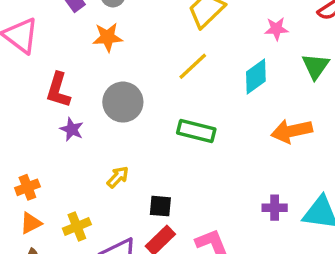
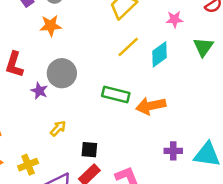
yellow line: (193, 66) -> (128, 47), moved
purple star: (72, 129) -> (39, 91), moved
orange arrow: (292, 131) -> (151, 106), moved

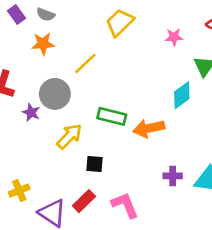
yellow line: (128, 47) -> (85, 63), moved
cyan diamond: (160, 54) -> (182, 95), moved
yellow arrow: (58, 128) -> (69, 136), moved, size x1.5
black square: (89, 150) -> (95, 164), moved

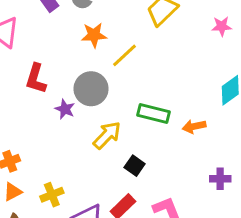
orange star: (43, 44) -> (94, 35), moved
orange arrow: (149, 128) -> (194, 126), size x0.7
black square: (95, 164) -> (135, 166), turned 30

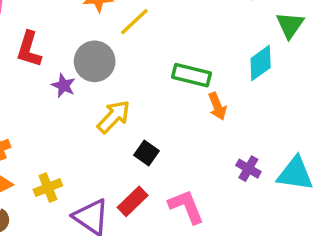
green rectangle: (153, 113) -> (191, 75), moved
orange arrow: (194, 126) -> (217, 106), turned -100
purple cross: (220, 179) -> (248, 169), turned 30

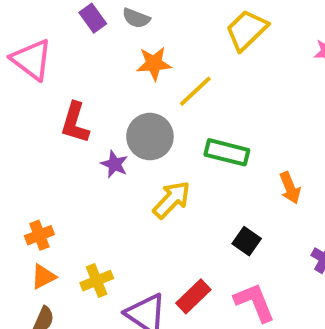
green rectangle: (191, 75) -> (227, 152), moved
black square: (146, 153) -> (247, 241), moved

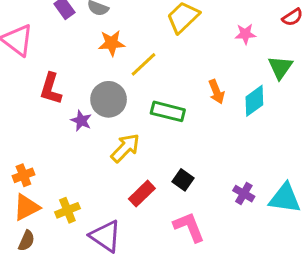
orange arrow: (290, 188) -> (216, 92), moved
orange triangle: (43, 277) -> (26, 207), size x1.4
red rectangle: (193, 296) -> (142, 194), moved

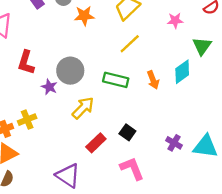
orange star: (112, 43) -> (84, 16), moved
yellow line: (143, 64) -> (130, 44), moved
orange arrow: (216, 92) -> (153, 80), moved
yellow cross: (67, 210) -> (27, 120), moved

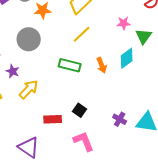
pink star: (175, 20) -> (124, 23), moved
gray circle: (70, 71) -> (29, 39), moved
yellow arrow: (83, 108) -> (29, 89), moved
red rectangle: (96, 143) -> (53, 119), turned 42

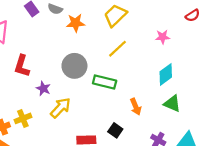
green triangle: (144, 36) -> (172, 103), moved, turned -42
gray circle: (29, 39) -> (74, 66), moved
orange arrow: (102, 65) -> (136, 107), moved

